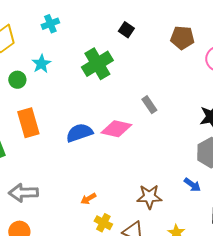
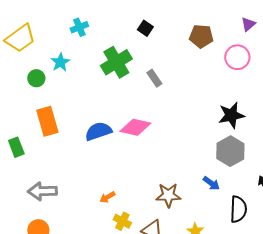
cyan cross: (50, 24) -> (79, 27), moved
gray rectangle: (149, 105) -> (154, 78), moved

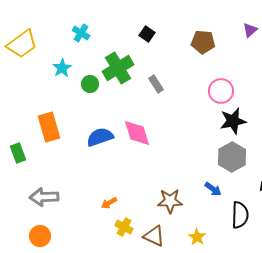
cyan cross: (79, 27) -> (81, 33), turned -36
pink circle: (237, 57) -> (221, 91), moved
green circle: (36, 78) -> (90, 84), moved
pink diamond: (135, 127) -> (137, 133), turned 60

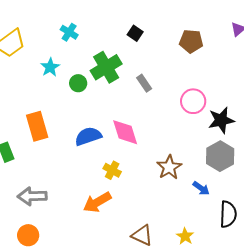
pink circle: (221, 91) -> (193, 101), moved
brown star: (170, 201) -> (169, 167), moved, turned -30
orange arrow: (109, 203) -> (97, 202), size x1.8
yellow cross: (124, 227) -> (112, 170), moved

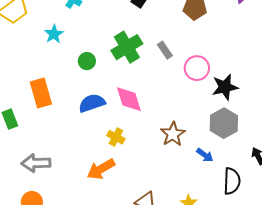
green cross: (106, 67) -> (127, 47), moved
green circle: (78, 83) -> (87, 61), moved
gray rectangle: (144, 83) -> (165, 50), moved

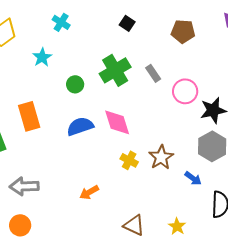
yellow cross: (116, 137) -> (129, 160), moved
orange arrow: (101, 169) -> (89, 192), size x0.7

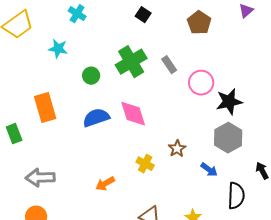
brown pentagon: (183, 31) -> (199, 23), turned 30
cyan star: (42, 57) -> (58, 49), turned -30
brown star: (161, 157) -> (177, 149), size x0.7
yellow cross: (129, 160) -> (145, 164), moved

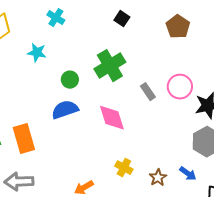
gray rectangle: (169, 65) -> (148, 92), moved
orange rectangle: (45, 108) -> (24, 139), moved
blue semicircle: (96, 118) -> (65, 110), moved
brown star: (177, 149) -> (158, 178), moved

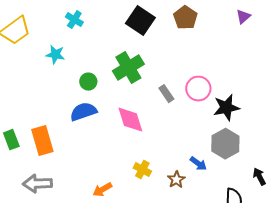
black square: (122, 19) -> (140, 21), size x1.8
brown pentagon: (178, 27) -> (185, 18), moved
blue arrow: (188, 174) -> (198, 164), moved

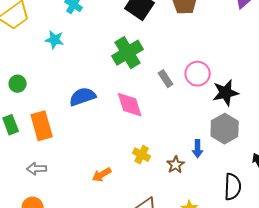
green circle: (88, 82) -> (18, 84), moved
blue arrow: (198, 164) -> (198, 149), turned 54
gray arrow: (37, 184) -> (37, 169), size x0.7

